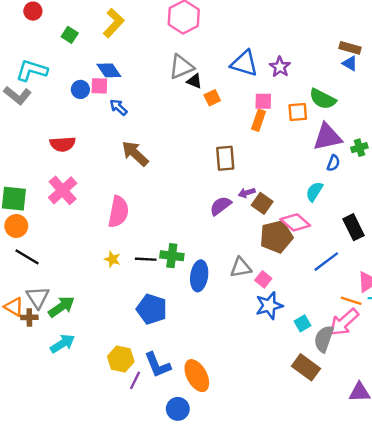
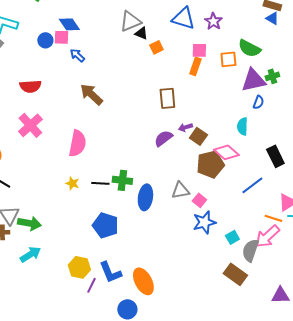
green cross: (359, 148) -> (272, 76), moved
cyan semicircle: (314, 192) -> (242, 126), turned -30
green arrow: (61, 307) -> (29, 223), turned 45

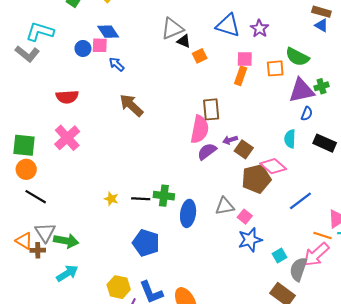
pink semicircle: (77, 143) -> (200, 129), moved
black rectangle: (275, 156) -> (325, 143), moved, turned -40

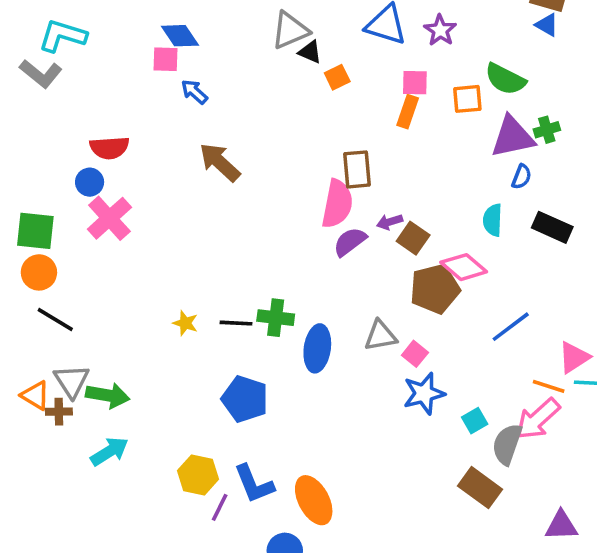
blue circle: (83, 48) -> (90, 182), moved

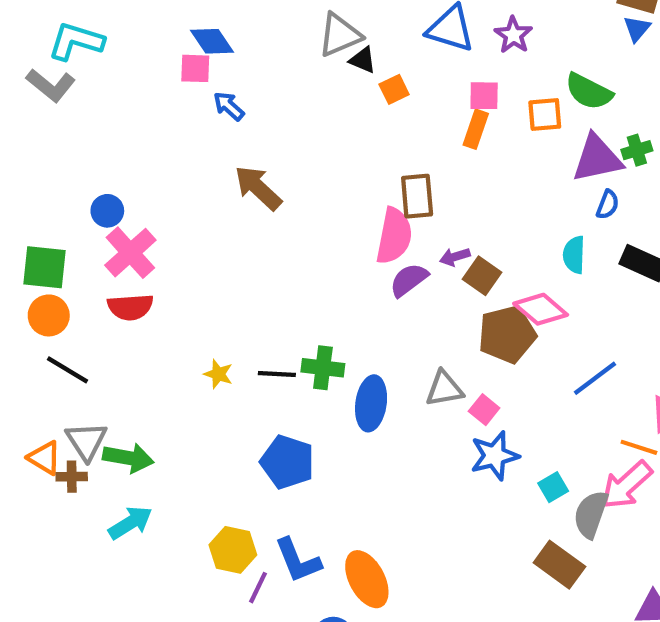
blue triangle: (547, 25) -> (637, 29), turned 40
red semicircle: (109, 148) -> (130, 307), moved

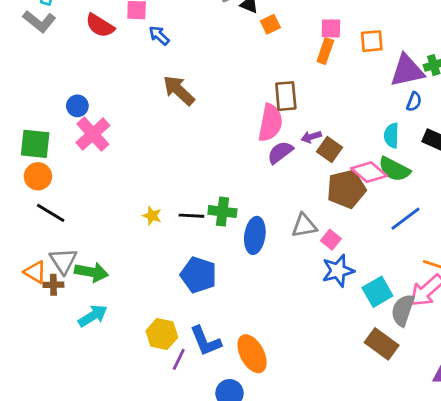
green semicircle: (589, 91) -> (394, 169), moved
red semicircle: (130, 307) -> (100, 26), moved, turned 36
cyan square: (553, 487) -> (377, 292), size x1.5

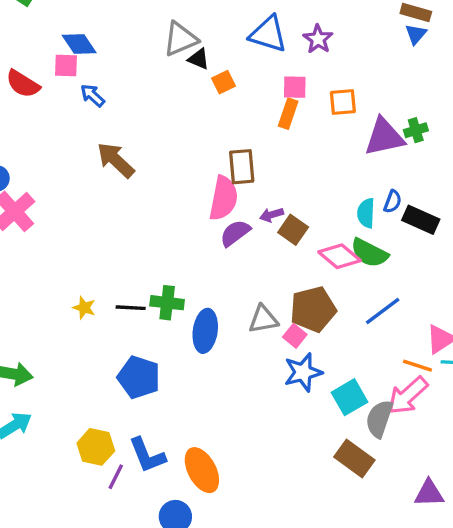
blue semicircle: (414, 102) -> (393, 202), moved
brown pentagon: (346, 189) -> (313, 309), moved

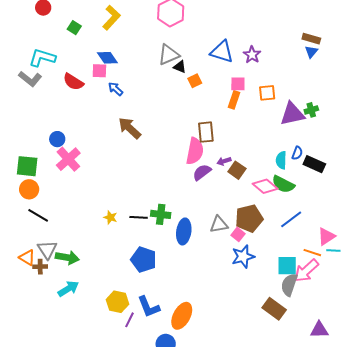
cyan square: (349, 397) -> (287, 266), moved, turned 30
orange ellipse: (202, 470) -> (182, 316), turned 56

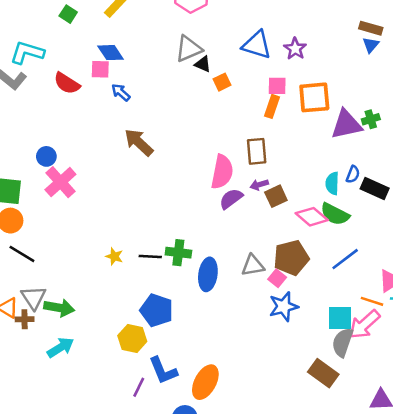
orange square: (267, 93) -> (314, 97), size x1.5
brown rectangle: (206, 132) -> (257, 151), moved
brown square: (237, 170) -> (276, 196), turned 30
yellow hexagon: (117, 302) -> (132, 339), moved

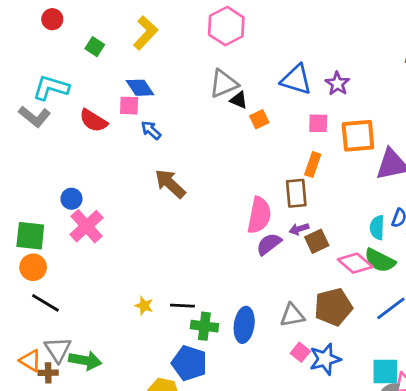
orange rectangle: (272, 106) -> (313, 164), moved
green cross: (178, 253) -> (204, 326), moved
pink square: (277, 278) -> (300, 352), moved

